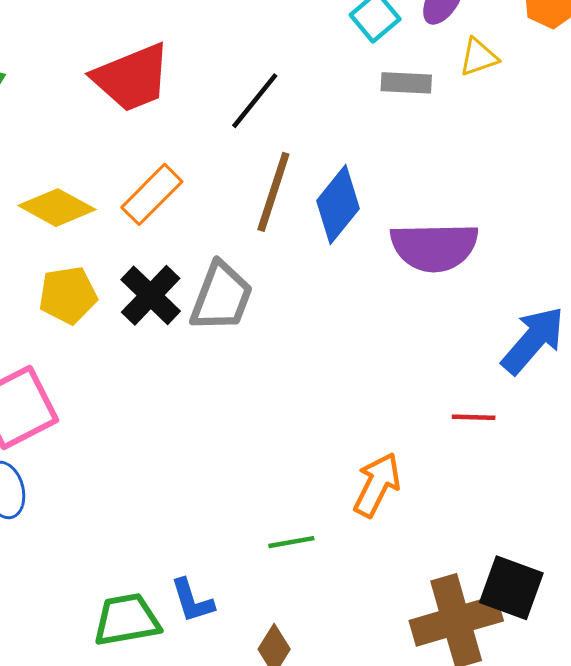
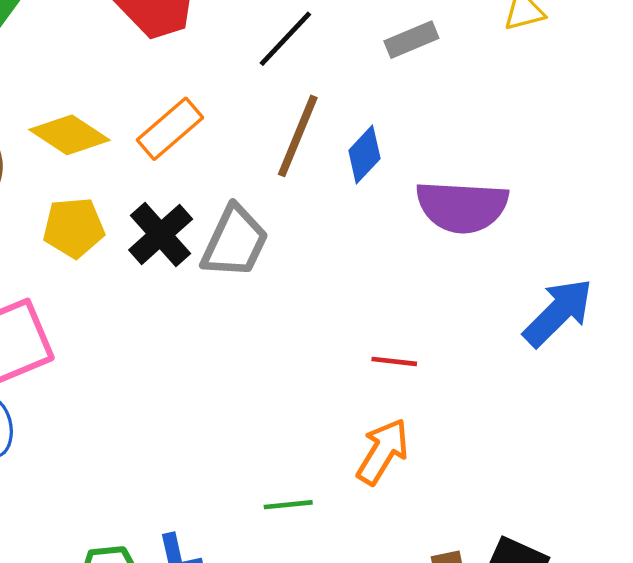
gray rectangle: (406, 83) -> (411, 40), moved, turned -30
blue diamond: (338, 205) -> (364, 154), size x0.7
red line: (474, 417) -> (394, 361), moved

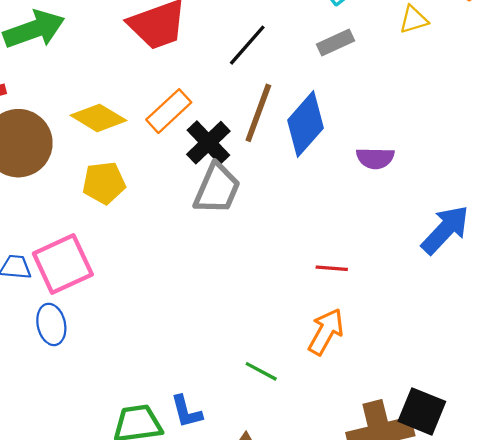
blue diamond: (364, 154) -> (306, 124), size x1.6
purple semicircle: (462, 207) -> (375, 158), size x0.6
black cross: (161, 234) -> (208, 143), moved
green line: (288, 505) -> (261, 371), turned 36

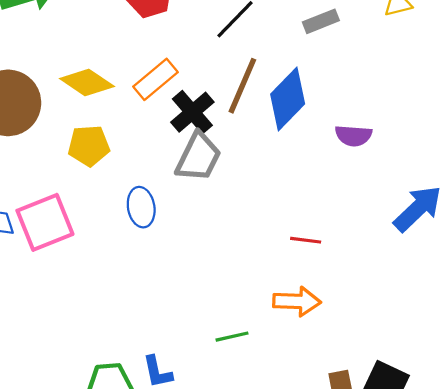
blue ellipse: (51, 324) -> (141, 207), moved
orange arrow: (326, 332) -> (297, 301), turned 60
green line: (261, 371) -> (232, 337), turned -44

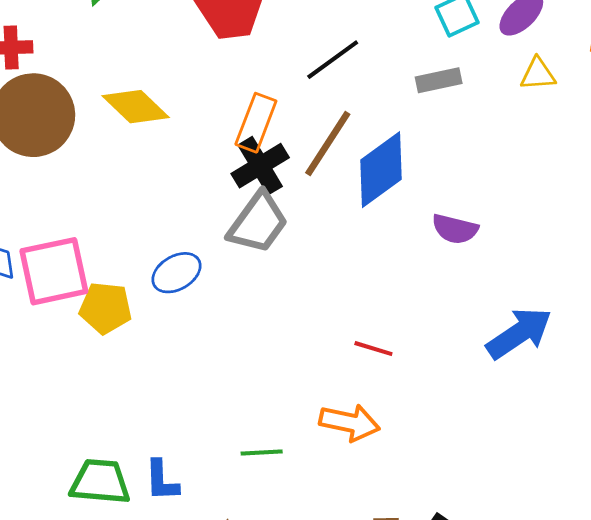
orange rectangle: (155, 79) -> (256, 123), moved, turned -39
yellow pentagon: (89, 146) -> (105, 308), moved
blue ellipse: (141, 207) -> (176, 273), turned 60

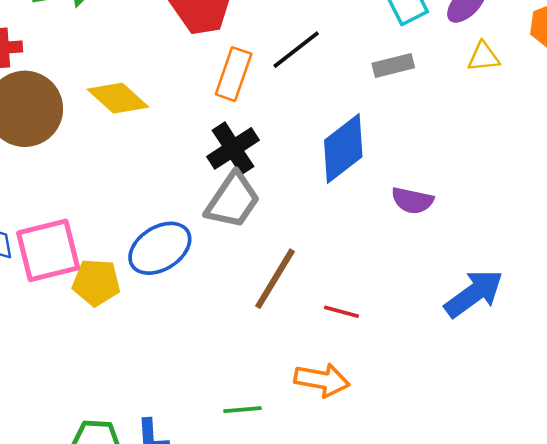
orange rectangle: (256, 123) -> (234, 74), moved
brown line: (328, 144) -> (275, 279), moved
blue ellipse: (176, 273) -> (160, 248), size x1.4

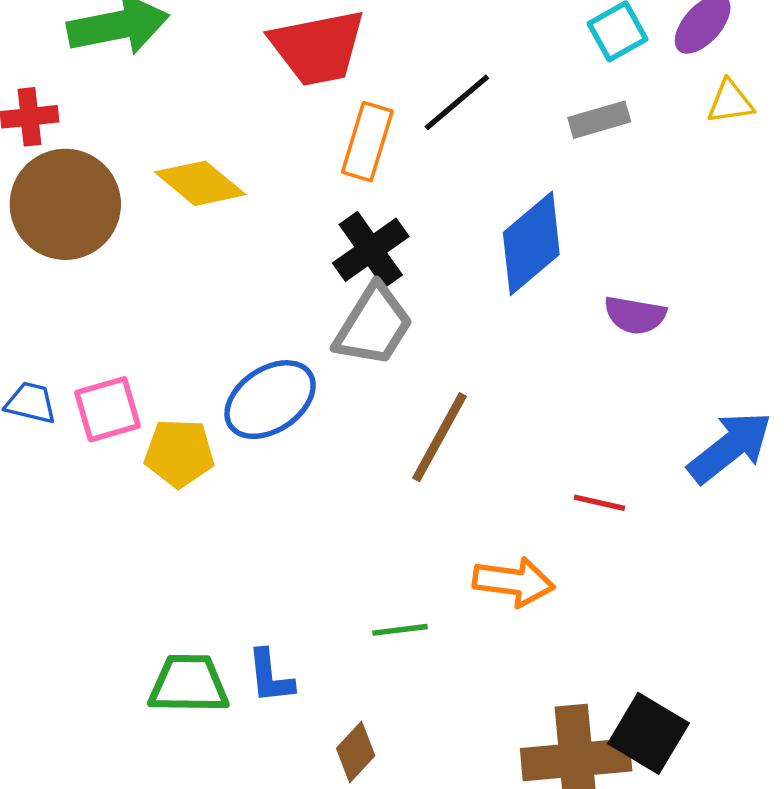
pink square: (48, 250) -> (107, 409), size x0.7
red line: (341, 312) -> (599, 503), moved

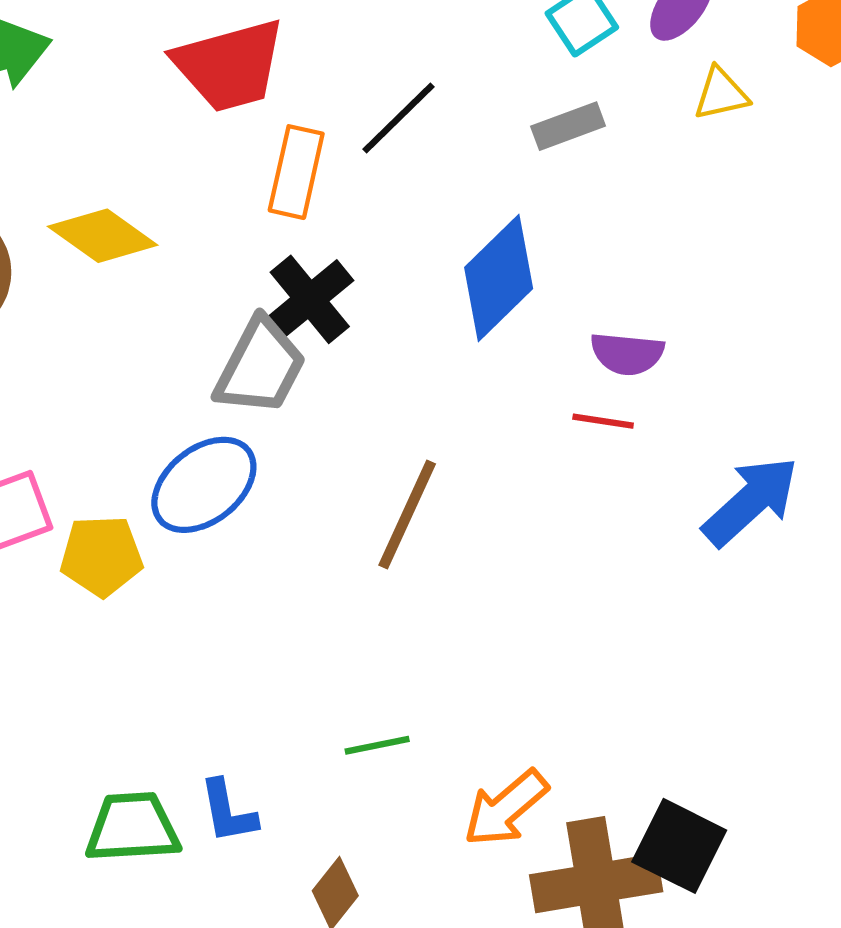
gray trapezoid: (373, 326) -> (260, 367), moved
red line: (599, 503) -> (603, 421), moved
orange arrow: (514, 582) -> (506, 808), moved, turned 136

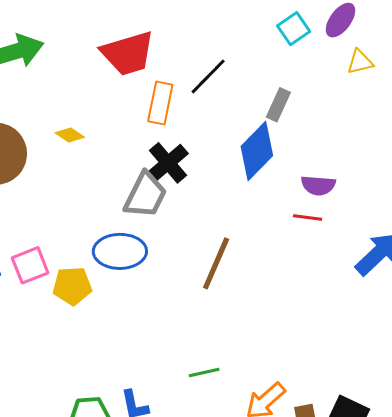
gray rectangle: (568, 126) -> (278, 105), moved, turned -44
yellow diamond: (103, 236) -> (70, 135), size x0.6
blue ellipse: (204, 485) -> (120, 251), turned 39

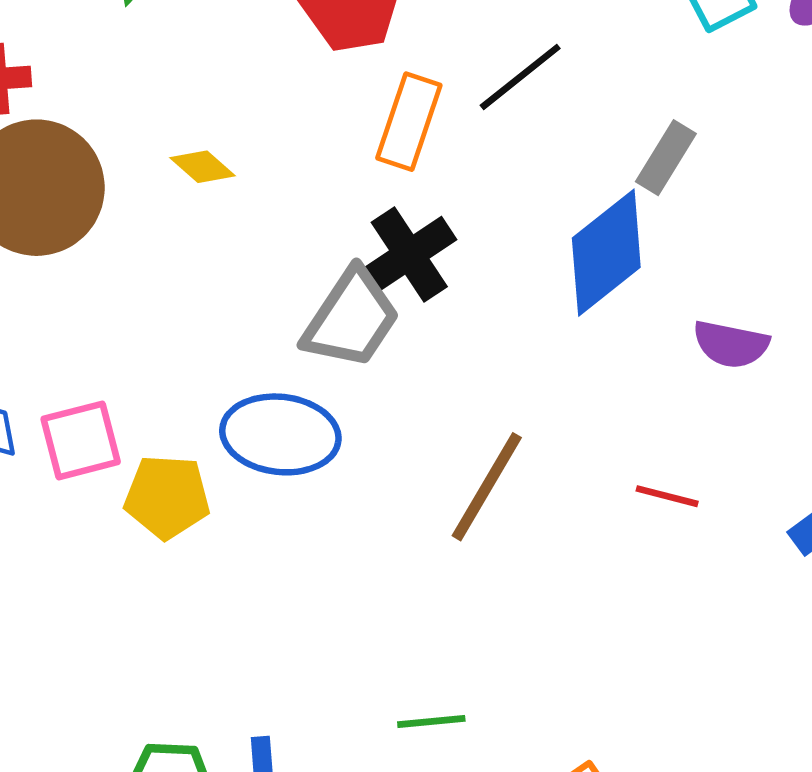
red line: (308, 217) -> (667, 496), moved

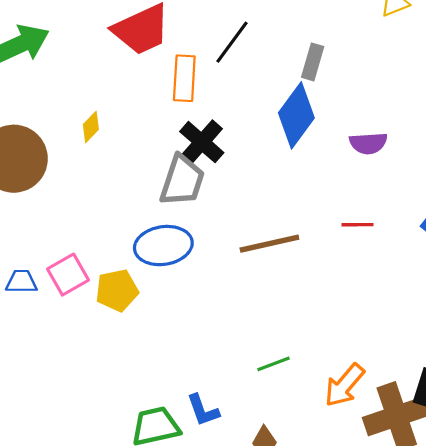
yellow diamond: (203, 167) -> (91, 127), turned -72
brown line: (487, 487) -> (269, 244), turned 62

